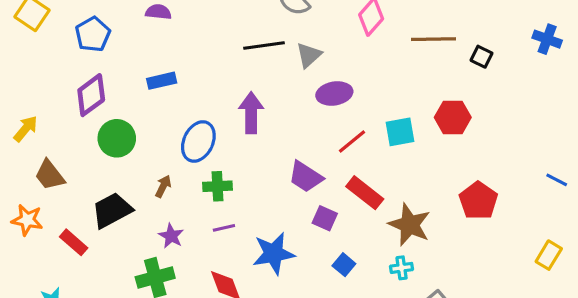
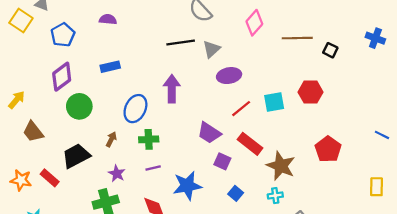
orange star: (27, 220) -> (21, 180), moved
yellow rectangle: (549, 255) -> (377, 187), turned -30

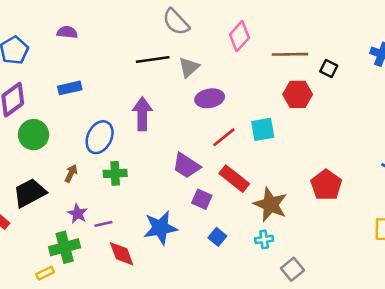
red hexagon: (310, 92) -> (298, 94), moved
purple line: (153, 168) -> (103, 224), moved

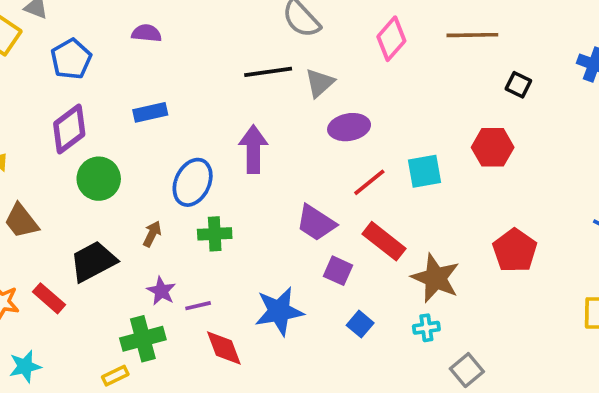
brown line: (290, 54) -> (472, 35), moved
red hexagon: (298, 94) -> (493, 147), moved

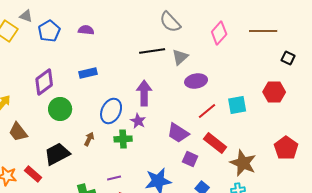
blue pentagon: (71, 59) -> (49, 31), moved
purple star: (161, 291) -> (138, 121), moved

